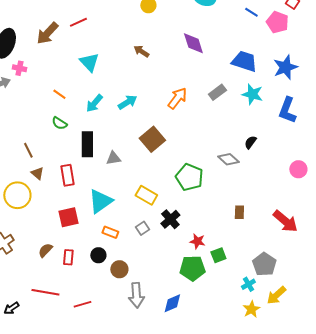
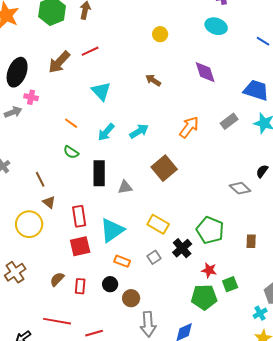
red rectangle: (67, 175) -> (79, 216), moved
green pentagon: (189, 177) -> (210, 230), moved

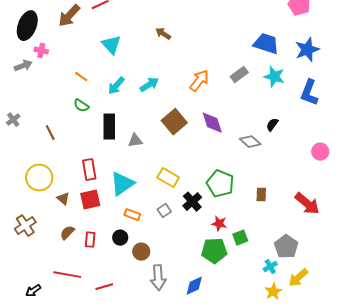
purple diamond: (205, 72) -> (212, 123), moved
brown triangle: (49, 202) -> (63, 199), moved

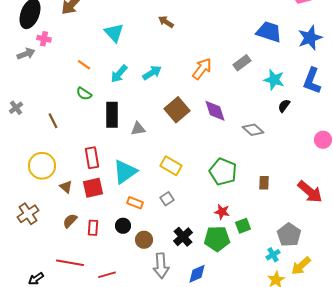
cyan star: (274, 77) -> (274, 80), moved
black semicircle: (272, 125) -> (284, 106), moved
black cross: (192, 202) -> (183, 237), moved

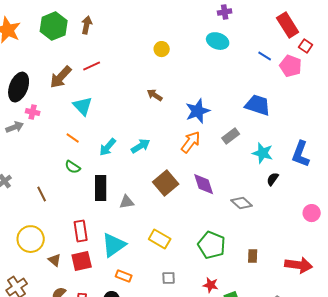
cyan triangle: (114, 33) -> (83, 106), moved
blue star: (310, 38) -> (198, 111), moved
red arrow: (310, 192) -> (299, 265), turned -32
gray square: (167, 199) -> (169, 278), moved, turned 32

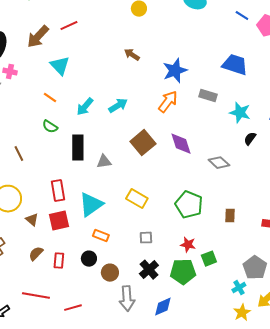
gray rectangle: (231, 136) -> (208, 96), turned 54

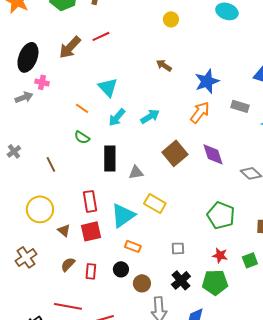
cyan triangle: (60, 66) -> (108, 87), moved
yellow rectangle: (137, 199) -> (155, 203), moved
green square: (209, 259) -> (250, 260), moved

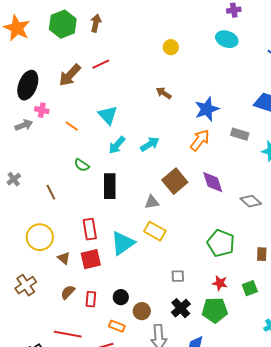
orange line: (82, 108) -> (72, 126), moved
gray triangle: (136, 172) -> (152, 202), moved
orange rectangle: (133, 246) -> (117, 326), moved

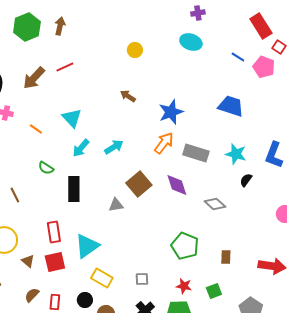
gray rectangle: (240, 134) -> (196, 153), moved, size x1.4
yellow rectangle: (155, 231) -> (102, 278), moved

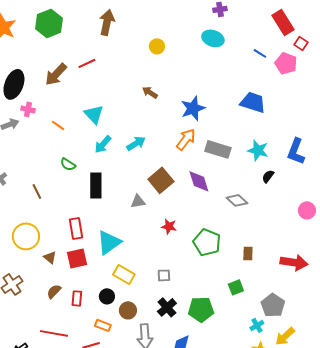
brown arrow: (60, 26) -> (107, 22), moved, size x1.4
red star: (184, 286) -> (169, 226), moved

